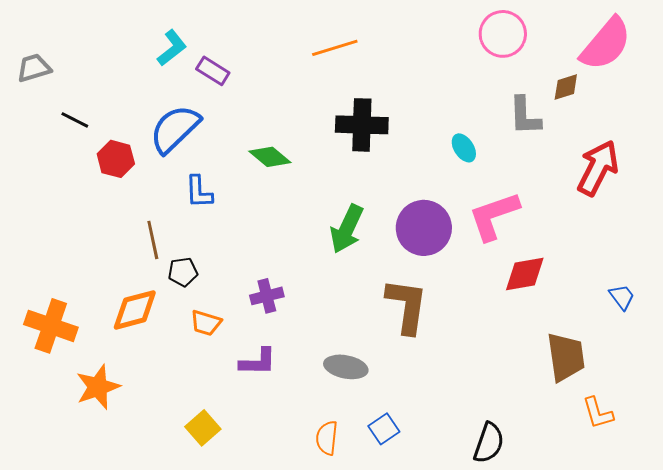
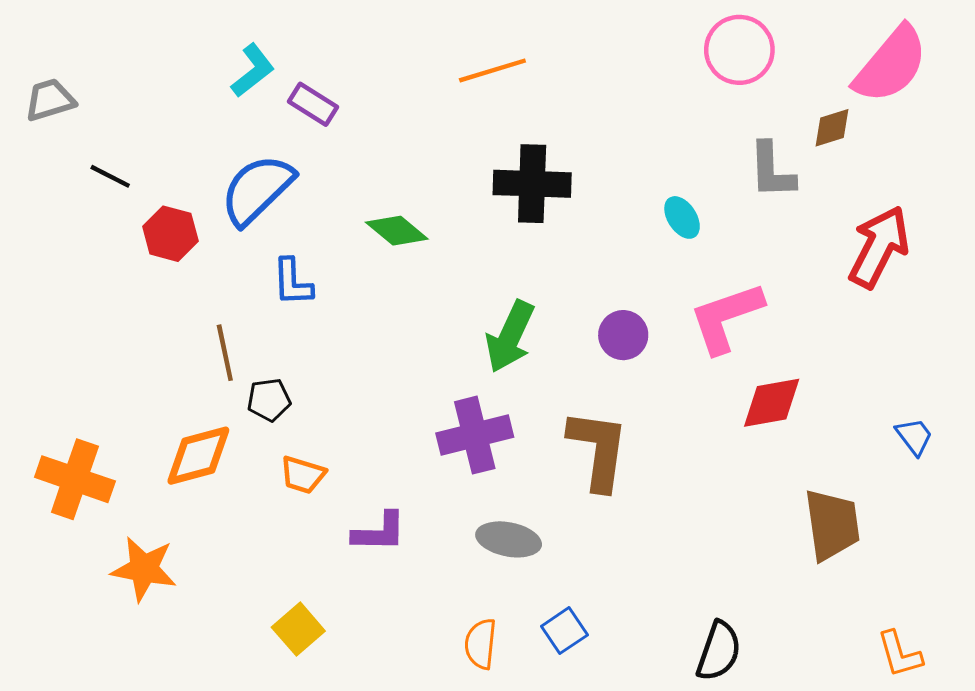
purple circle: (424, 228) -> (623, 335), size x0.6
purple cross: (267, 296) -> (475, 435), moved, size x1.5
orange star: (98, 387) -> (144, 569), turned 30
orange L-shape: (598, 413) -> (900, 654), moved

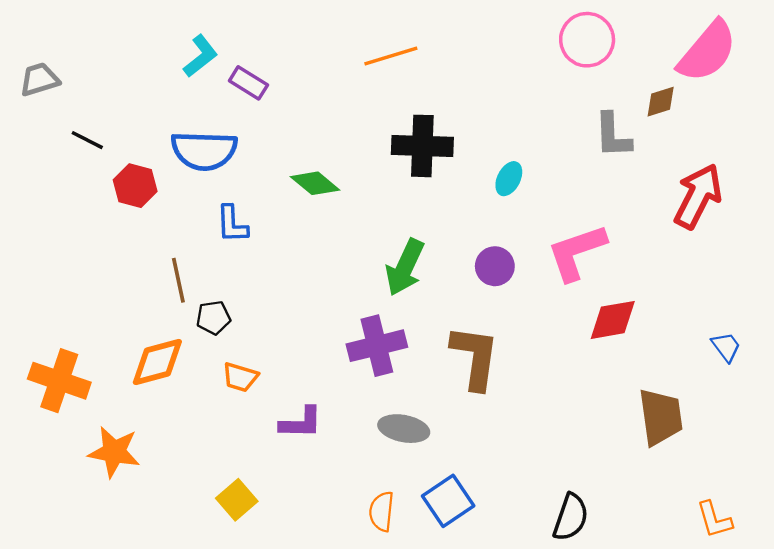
blue semicircle: (257, 190) -> (204, 151), turned -134
cyan ellipse: (682, 217) -> (509, 179), moved, turned 60
blue square: (564, 631) -> (448, 501), size x1.4

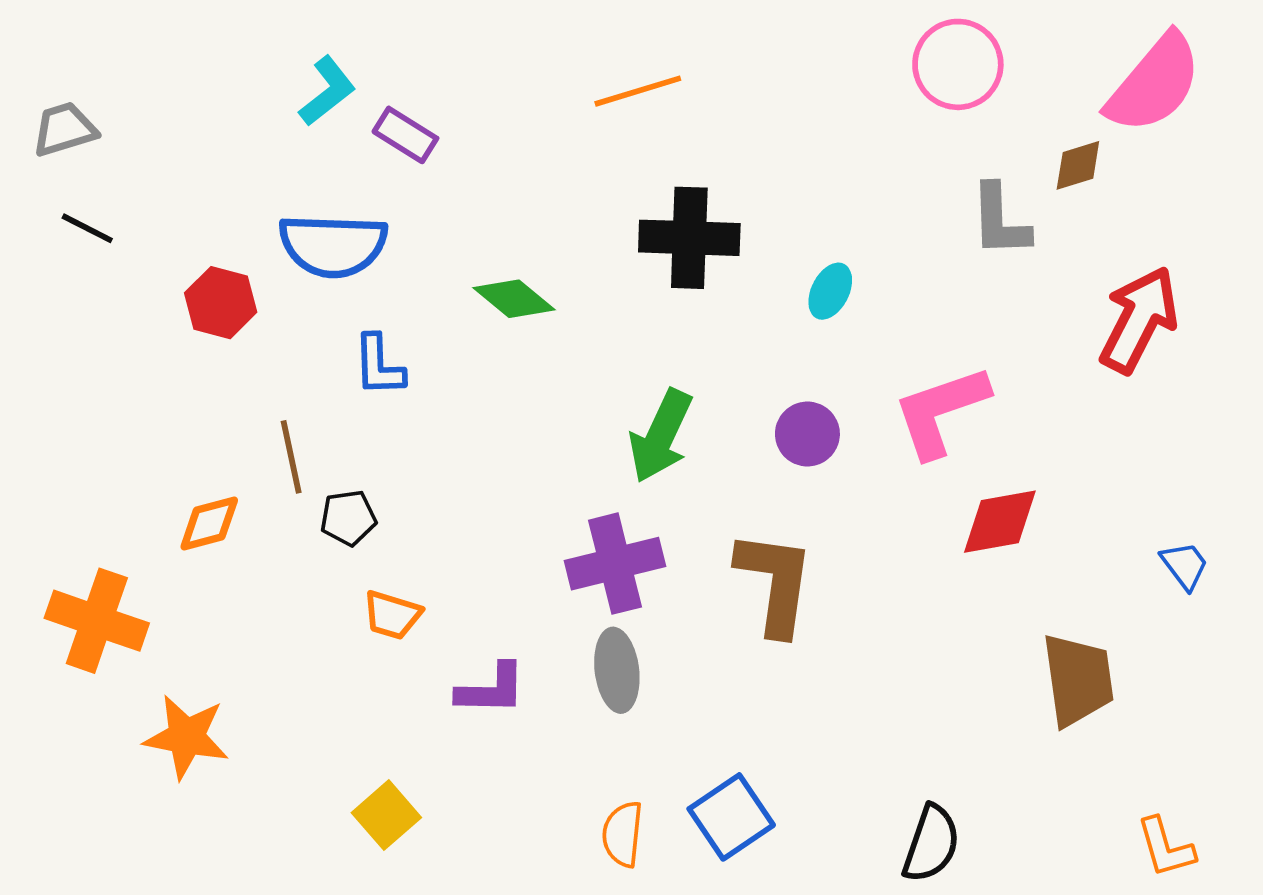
black line: (87, 140) -> (87, 228), moved
orange diamond: (157, 362) -> (209, 524), moved, size x0.7
gray ellipse: (404, 429) -> (617, 670), moved, turned 72

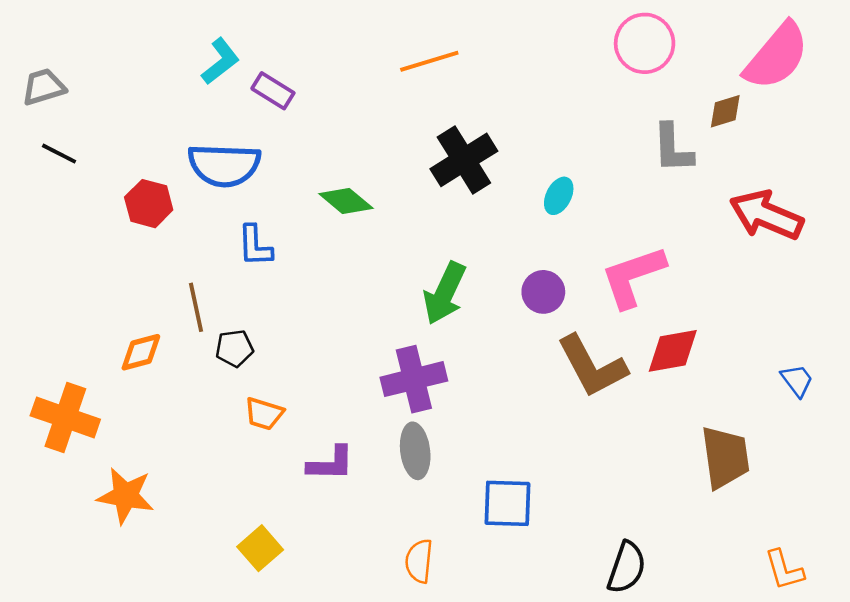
black cross: (689, 238) -> (464, 160), turned -34
red arrow: (1139, 320) -> (766, 215), turned -94
brown L-shape: (775, 583) -> (592, 366), moved, turned 144
blue square: (731, 817) -> (507, 503), moved, turned 36

